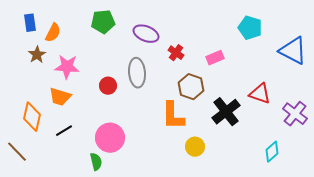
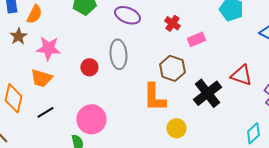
red cross: (176, 53) -> (172, 23), moved

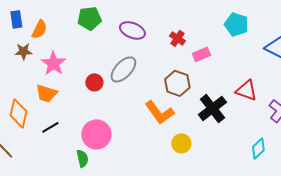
brown star: (18, 36) -> (23, 51), turned 30
pink star: (48, 48) -> (53, 63), turned 30
gray ellipse: (118, 54) -> (123, 69), turned 48
orange L-shape: (154, 97) -> (159, 112), turned -36

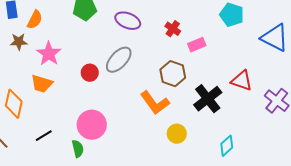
black line: (50, 127) -> (44, 136), moved
cyan diamond: (258, 148) -> (227, 146), moved

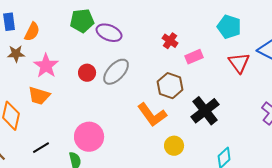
purple ellipse: (128, 21) -> (109, 33), moved
red circle: (90, 73) -> (87, 73), moved
red triangle: (242, 81) -> (239, 63), moved, turned 35

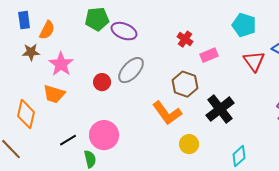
red circle: (87, 73) -> (102, 82), moved
black line: (41, 148) -> (68, 140), moved

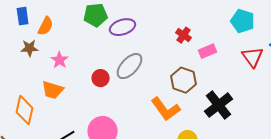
purple ellipse: (124, 31) -> (123, 27), turned -40
pink star: (61, 64) -> (60, 60), size x0.7

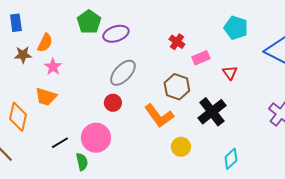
green pentagon: (96, 15) -> (89, 22), turned -30
orange semicircle: (46, 26) -> (45, 43), moved
red triangle: (253, 57) -> (230, 73), moved, size x0.7
red circle: (101, 78) -> (113, 103), moved

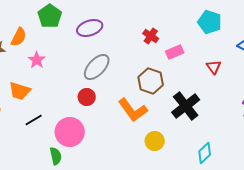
green pentagon: (89, 22) -> (50, 16), moved
pink star: (53, 67) -> (37, 60), moved
red triangle: (230, 73) -> (214, 67), moved
black line: (60, 143) -> (34, 120), moved

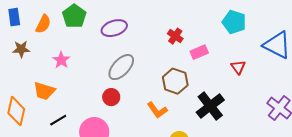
orange semicircle: (19, 37) -> (43, 24), moved
orange L-shape: (133, 110) -> (157, 110), size x0.7

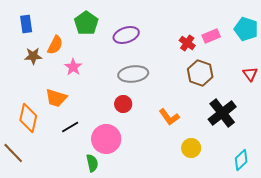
orange semicircle: (43, 24) -> (55, 45), moved
pink rectangle: (199, 52) -> (211, 36), moved
gray ellipse: (121, 67) -> (133, 74), turned 40
brown hexagon: (175, 81) -> (200, 73), moved

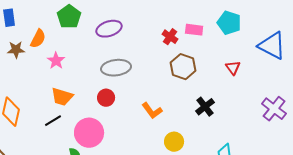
pink rectangle: (211, 36) -> (194, 30), turned 30
orange trapezoid: (56, 98) -> (62, 97), moved
black cross: (222, 113) -> (205, 107), size x0.7

